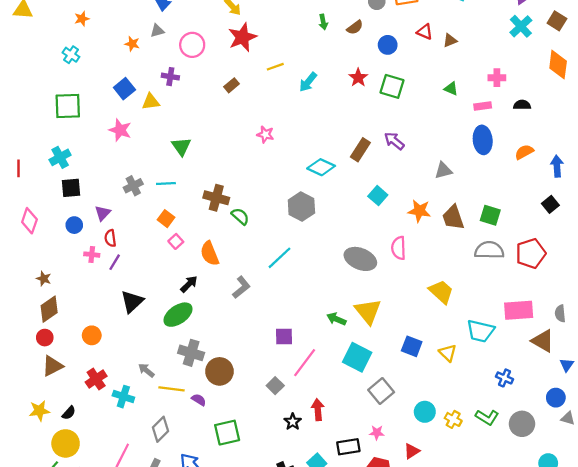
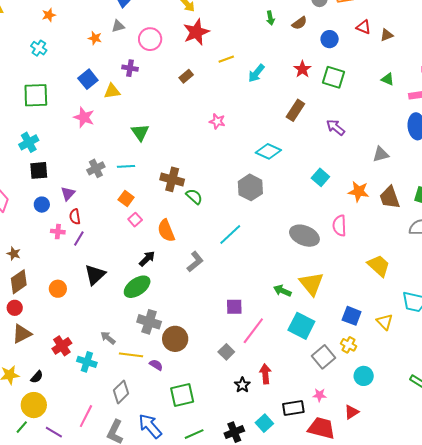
brown rectangle: (360, 150) -> (295, 110), moved
orange circle: (92, 335) -> (58, 289), moved
yellow cross: (453, 419) -> (349, 345), moved

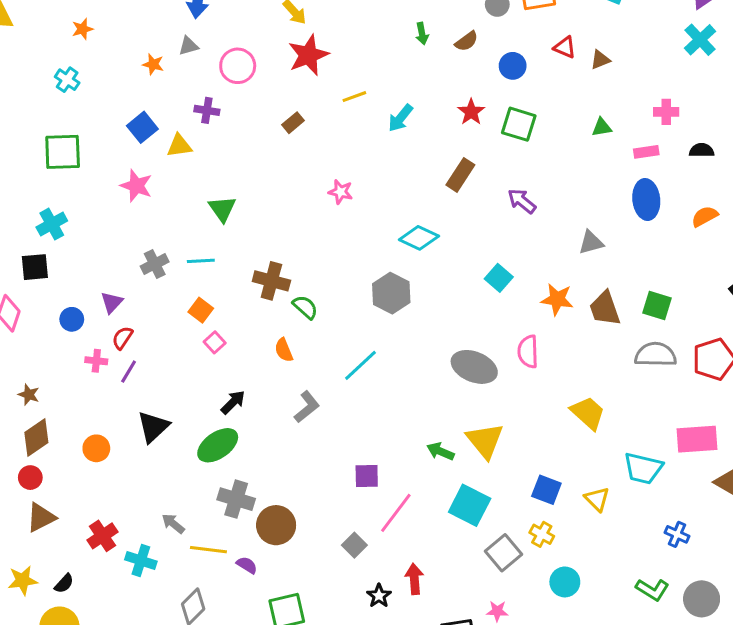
green triangle: (388, 79) -> (602, 127), turned -32
black square: (39, 170) -> (35, 267), moved
red semicircle: (75, 217) -> (122, 338), turned 42
orange semicircle: (166, 231) -> (284, 350), moved, size x0.7

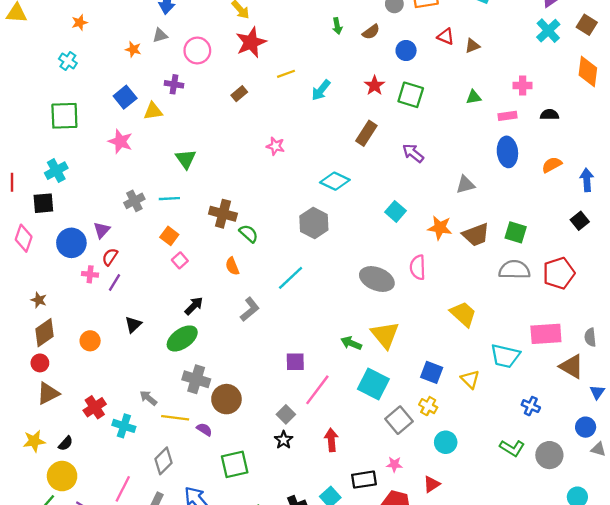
brown trapezoid: (605, 309) -> (476, 235), turned -92
blue circle: (72, 319) -> (71, 243), size x1.6
black triangle: (153, 427) -> (133, 324), size x0.7
black star: (379, 596) -> (284, 440), moved

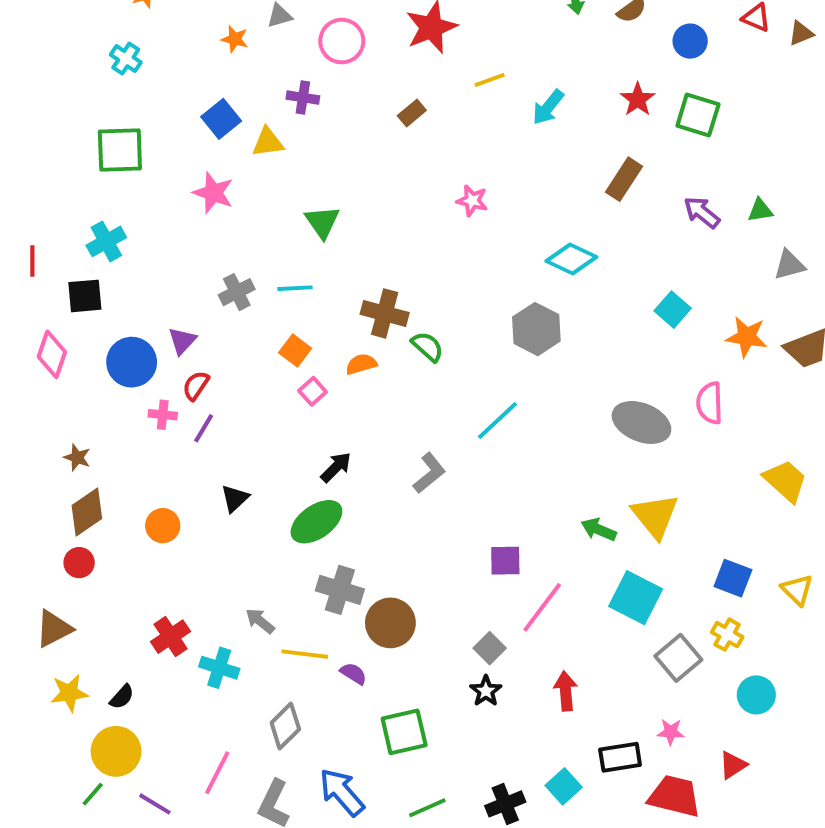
green triangle: (474, 97) -> (760, 210), moved
orange semicircle: (232, 266) -> (361, 364), moved, turned 96
brown triangle: (48, 393) -> (54, 629), moved

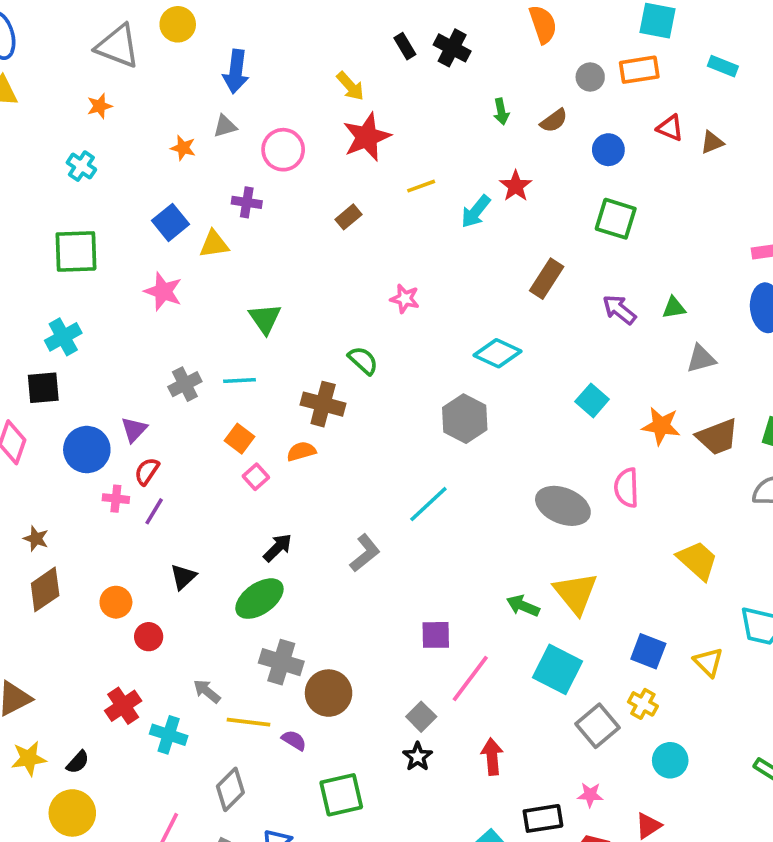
red star: (638, 99) -> (516, 186), moved
green semicircle: (427, 347) -> (363, 360), moved
red circle: (79, 563) -> (149, 637), moved

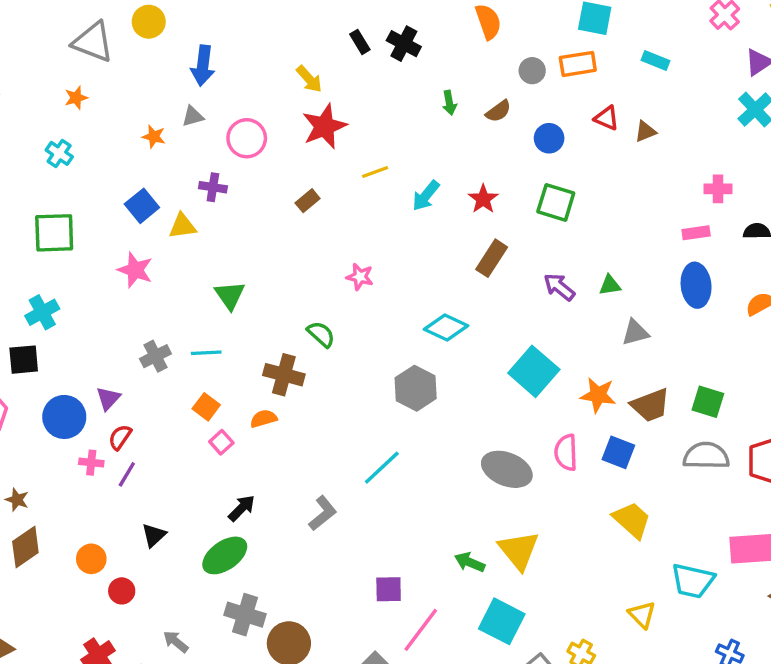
red star: (516, 186) -> (483, 199), moved
cyan square: (592, 400) -> (534, 371), size x1.6
blue square: (648, 651) -> (618, 452), moved

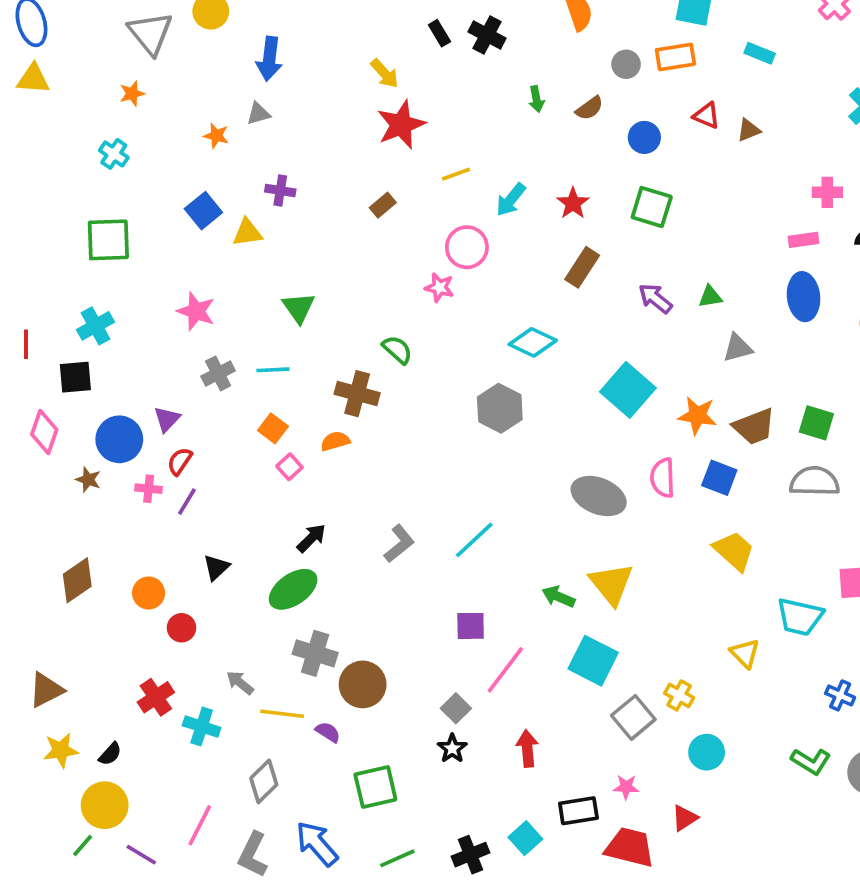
gray triangle: (93, 42) -> (150, 33), turned 30
pink circle: (247, 138) -> (467, 247), moved
pink star: (135, 270) -> (196, 311), moved
cyan line: (382, 468) -> (474, 540), moved
brown star: (17, 500) -> (88, 480), moved

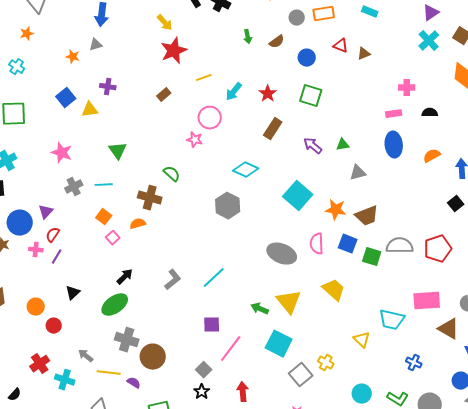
green square: (816, 423) -> (372, 257), moved
yellow trapezoid: (734, 551) -> (334, 290), moved
cyan circle: (707, 752) -> (362, 394), moved

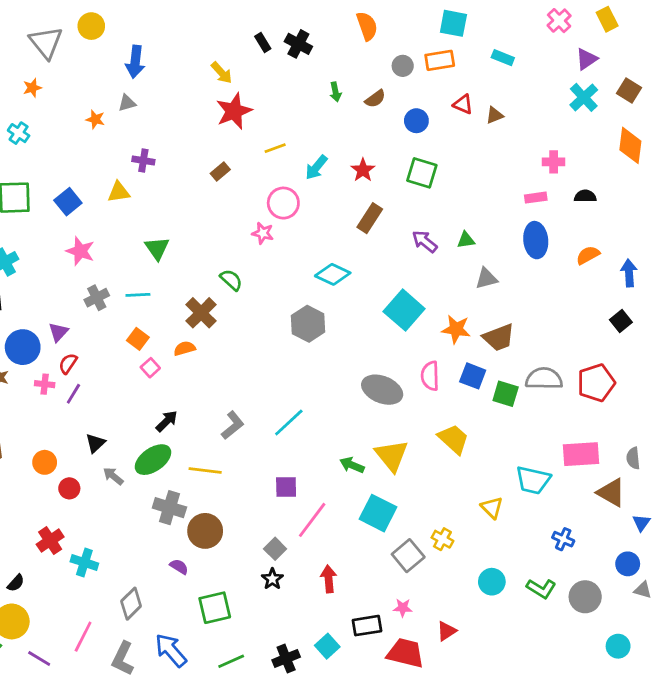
blue square: (66, 98) -> (68, 202), moved
brown cross: (150, 198) -> (201, 313), turned 30
gray arrow: (86, 356) -> (113, 476), moved
yellow line: (109, 373) -> (205, 471), moved

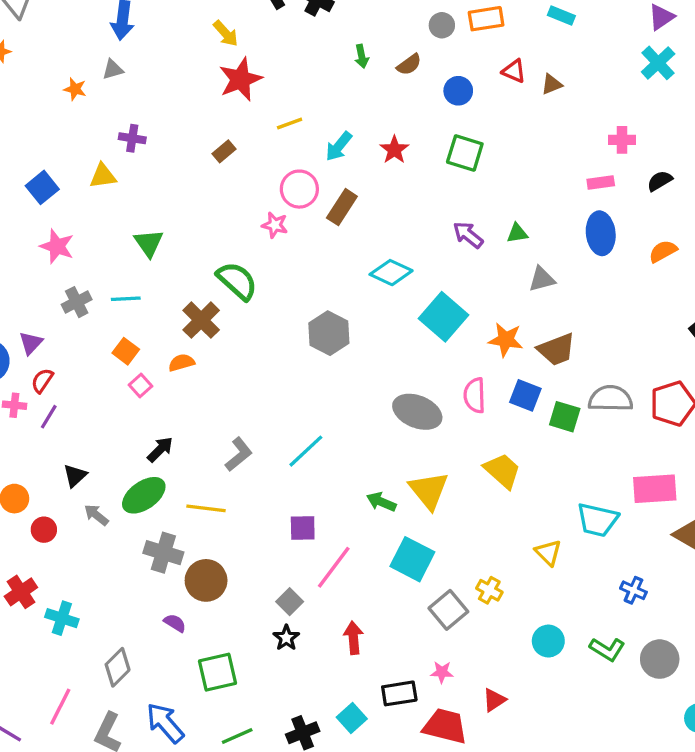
black semicircle: (585, 196) -> (660, 181), turned -30
brown rectangle: (370, 218) -> (342, 207), moved
cyan diamond: (333, 274) -> (391, 273), moved
green semicircle: (231, 280) -> (237, 281), size x1.5

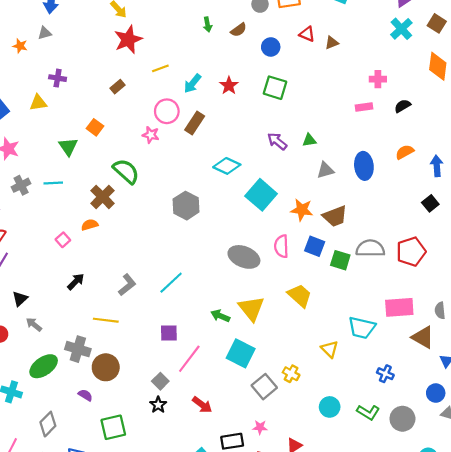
blue ellipse: (601, 233) -> (364, 166), moved
orange square: (126, 351) -> (95, 127), moved
green ellipse: (144, 495) -> (44, 366), moved
red arrow: (353, 638) -> (202, 405), turned 132

